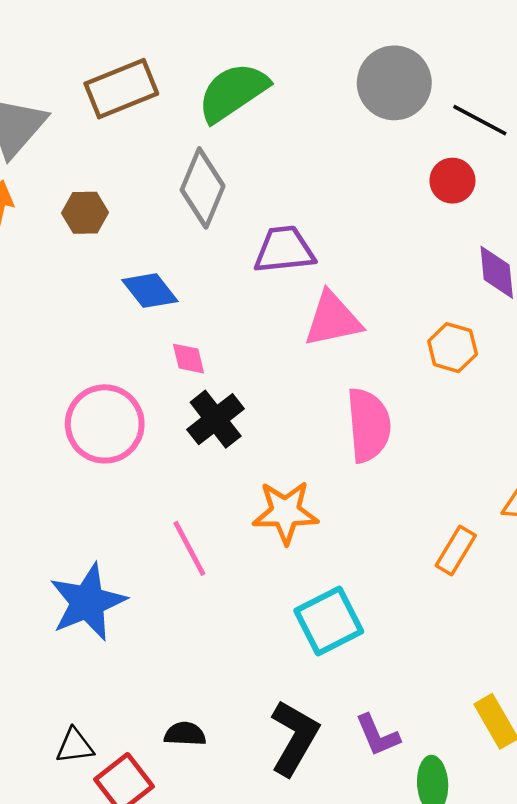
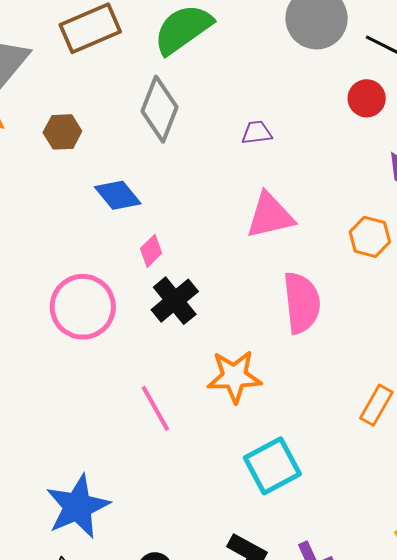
purple trapezoid: (284, 250) -> (257, 133), moved, size x0.6
pink diamond: (188, 359) -> (151, 251), turned 60
blue star: (88, 602) -> (78, 507), moved

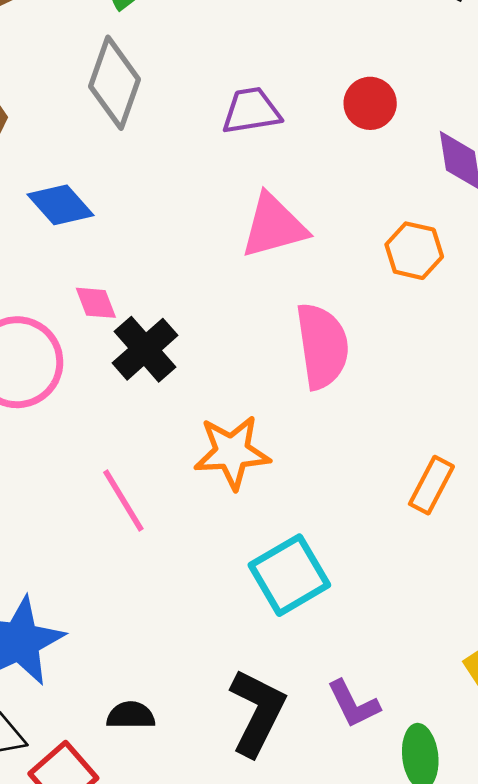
red circle: (367, 98) -> (370, 103), moved
purple trapezoid: (257, 133) -> (251, 111), size x1.4
pink diamond: (151, 251) -> (96, 303), moved, turned -64

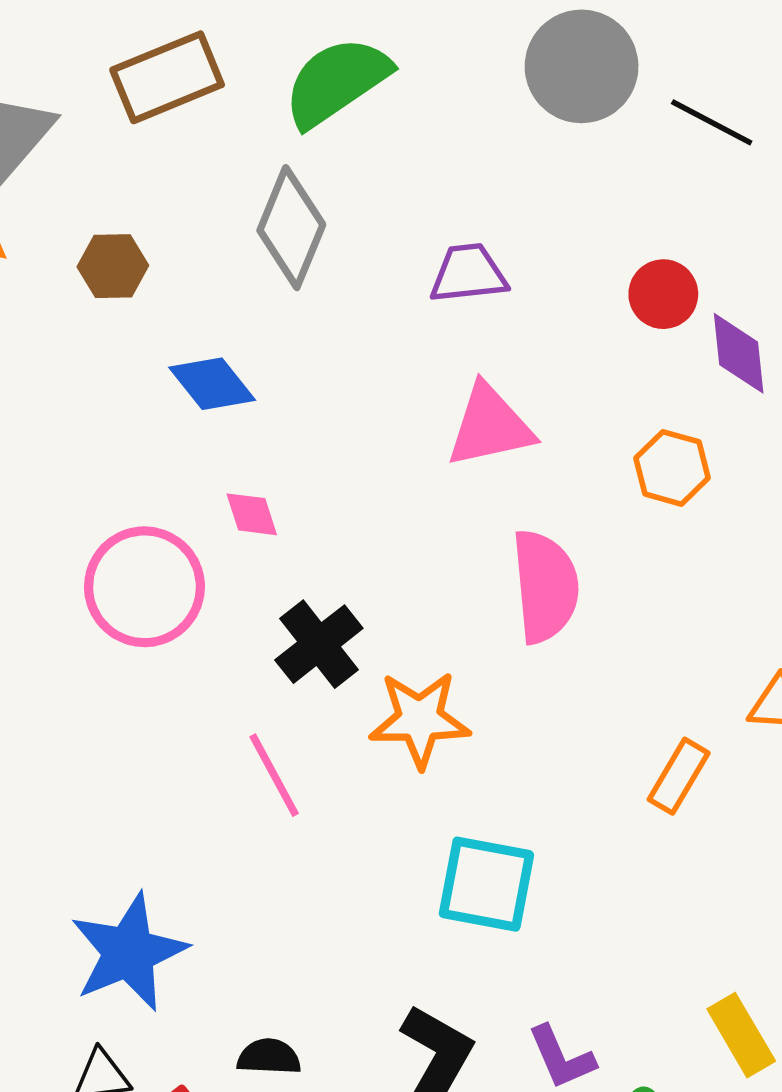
red circle: (370, 103) -> (663, 294), moved
black cross: (145, 349) -> (319, 644), moved
cyan square: (289, 575) -> (486, 884), turned 38

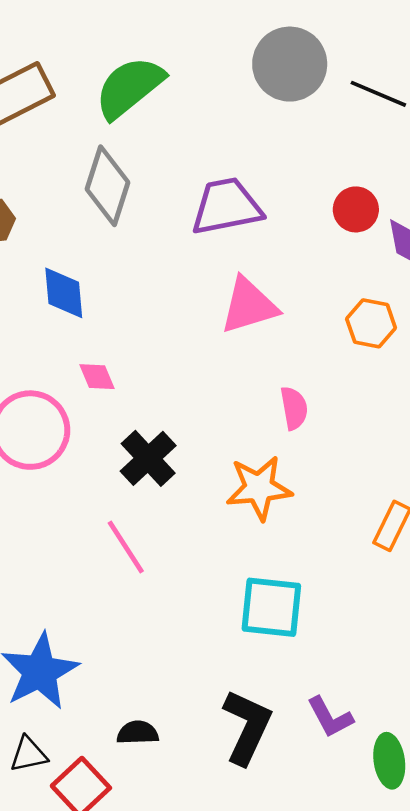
purple trapezoid: (468, 274) -> (226, 206), size x1.4
blue diamond: (212, 384) -> (64, 293), turned 38
pink semicircle: (545, 586) -> (294, 408), size x0.6
orange star: (420, 719) -> (259, 488), moved

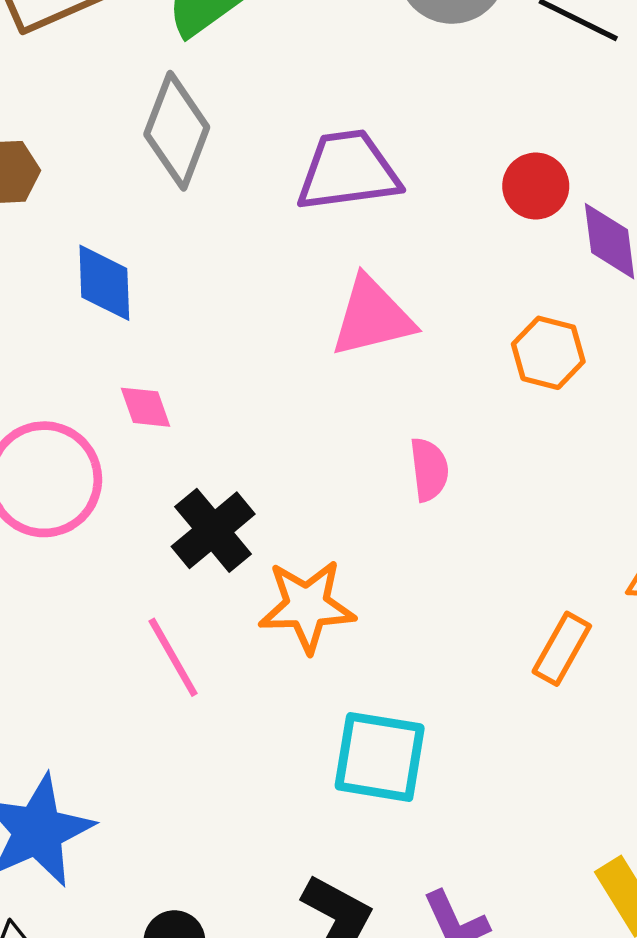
orange star: (259, 488) -> (307, 606), moved

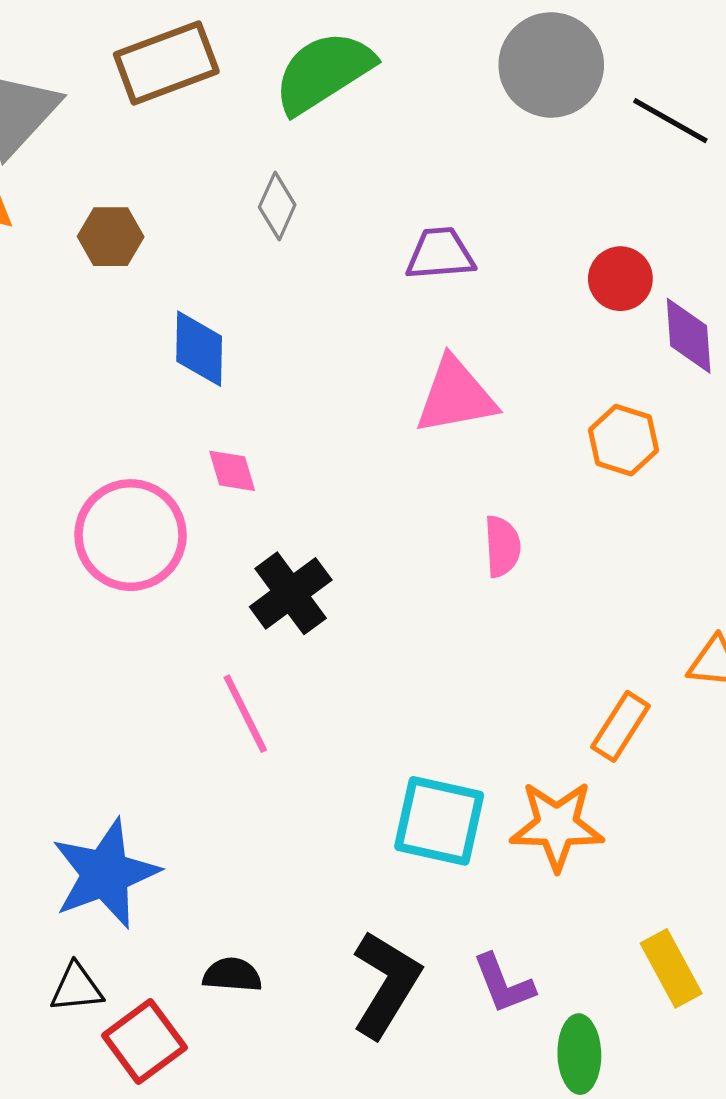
gray diamond: (177, 131) -> (277, 206), size x0.6
purple trapezoid: (348, 171) -> (440, 254), size x0.7
orange star: (307, 606) -> (557, 826), moved

